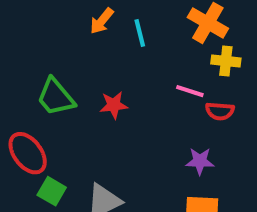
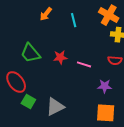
orange arrow: (102, 21) -> (46, 14), moved
pink line: (190, 91) -> (84, 64), moved

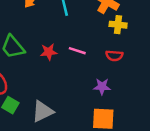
pink line: (84, 64) -> (77, 51), moved

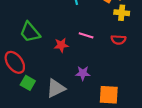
red star: (49, 52) -> (61, 45), moved
purple star: (102, 87) -> (83, 73), moved

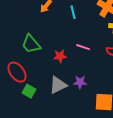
gray triangle: (56, 88) -> (58, 85), moved

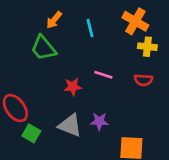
green trapezoid: (31, 44) -> (43, 48), moved
gray triangle: (58, 85) -> (70, 125), turned 48

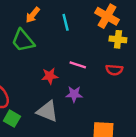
purple star: (99, 121) -> (74, 94), moved

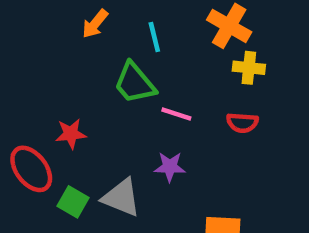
green trapezoid: (23, 41) -> (135, 83), moved
red star: (50, 76) -> (71, 134), moved
green square: (12, 119) -> (73, 202), moved

